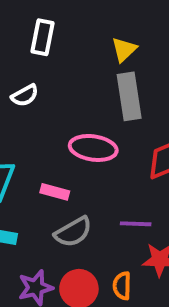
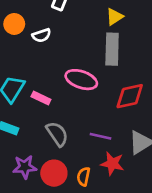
pink rectangle: (55, 192) -> (41, 98), moved
gray semicircle: (73, 232) -> (57, 134), turned -105

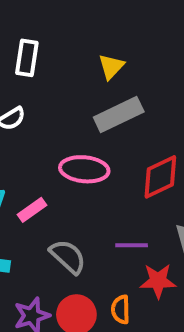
gray rectangle: (112, 49) -> (119, 114), turned 76
pink rectangle: (41, 98) -> (32, 210), turned -48

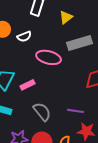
yellow triangle: (111, 67) -> (66, 17), moved
pink ellipse: (84, 169) -> (49, 57), moved

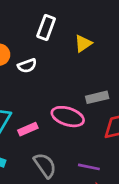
gray rectangle: (80, 43) -> (97, 97), moved, size x0.7
pink ellipse: (49, 57) -> (68, 117), moved

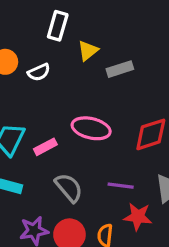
yellow triangle: (83, 44) -> (88, 51), moved
gray rectangle: (97, 97) -> (120, 69), moved

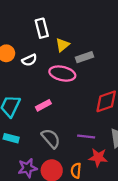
white rectangle: (58, 26) -> (42, 28), turned -30
pink ellipse: (91, 128) -> (62, 74), moved
pink rectangle: (45, 147) -> (43, 105), moved

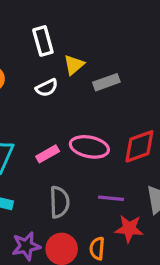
white semicircle: (29, 60) -> (47, 88), moved
pink ellipse: (62, 74) -> (89, 147), moved
gray semicircle: (51, 138) -> (59, 202), turned 40

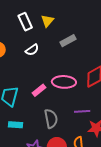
yellow triangle: (74, 65) -> (47, 21), moved

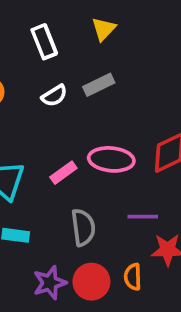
yellow triangle: (47, 21) -> (104, 29), moved
gray rectangle: (68, 41) -> (99, 85), moved

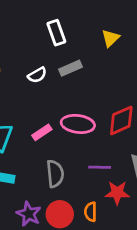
yellow triangle: (104, 29) -> (110, 38), moved
white rectangle: (44, 42) -> (56, 33), moved
purple star: (50, 283) -> (29, 214), turned -30

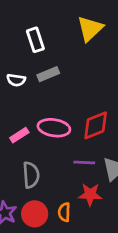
yellow triangle: (110, 38) -> (90, 29), moved, size x1.5
white semicircle: (37, 75) -> (16, 80), turned 36
purple line: (100, 167) -> (84, 162), moved

